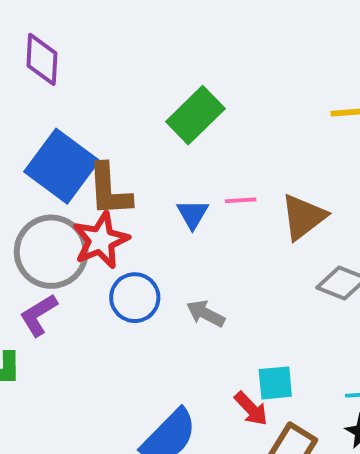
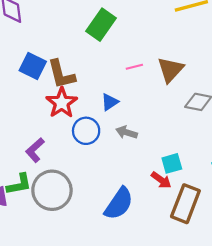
blue square: (62, 166) -> (33, 66), size x0.7
blue triangle: (193, 214) -> (110, 102), moved, turned 36
gray circle: (51, 252) -> (52, 190), moved

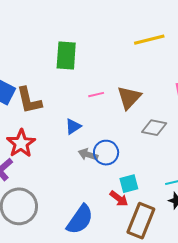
green rectangle: (101, 25) -> (66, 55), turned -32
red star: (62, 103) -> (21, 143), moved
blue circle: (86, 131) -> (106, 153), moved

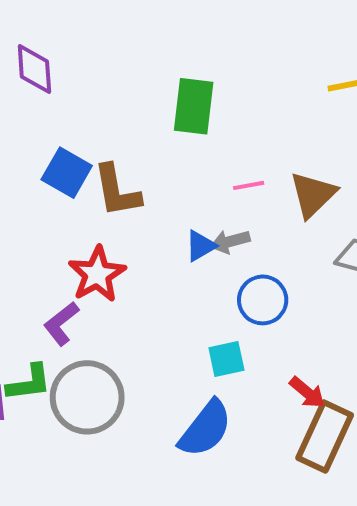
gray arrow: (88, 155) -> (230, 241), moved, turned -36
cyan square: (129, 184) -> (226, 359), moved
red arrow: (119, 199) -> (307, 392), moved

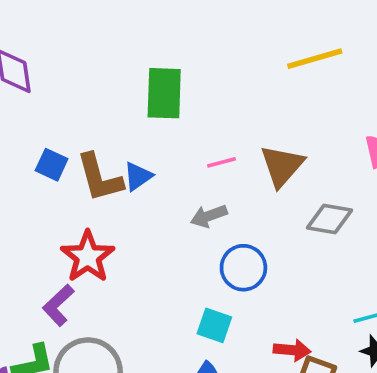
blue square: (67, 173) -> (52, 165), size x0.7
blue triangle: (201, 246) -> (138, 176), moved
cyan square: (226, 359) -> (214, 325), turned 36
red arrow: (307, 392) -> (292, 350), turned -30

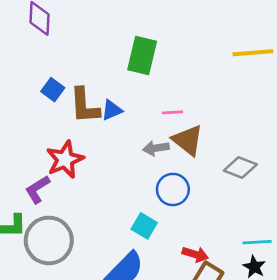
brown triangle: (282, 166) -> (188, 140), moved, turned -44

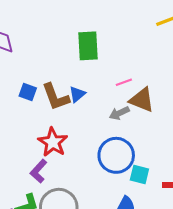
blue circle: (173, 189) -> (116, 155), moved, size x1.4
cyan square: (144, 226) -> (139, 174), moved

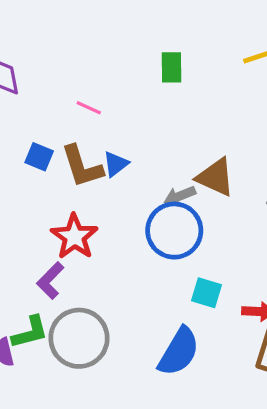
green rectangle: (88, 46) -> (171, 67), moved, size x0.7
pink line: (124, 82) -> (89, 108), moved, turned 42
blue circle: (116, 155) -> (174, 231), moved

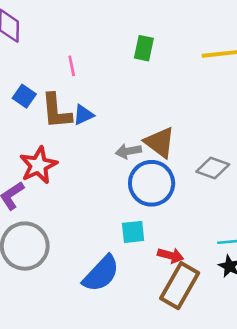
pink line: (89, 108) -> (72, 66), turned 42
blue circle: (174, 231) -> (152, 183), moved
cyan square: (207, 293) -> (133, 232), turned -35

